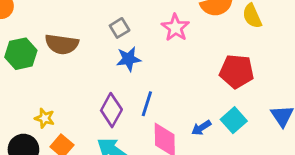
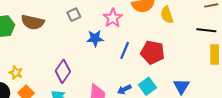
blue star: (129, 59) -> (95, 38), moved
blue line: (147, 104) -> (125, 50), moved

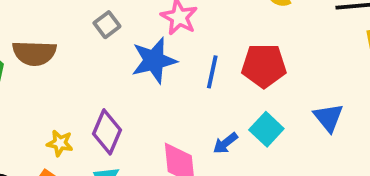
blue star: (95, 38) -> (154, 60), size x1.4
yellow star: (16, 73) -> (60, 143), moved

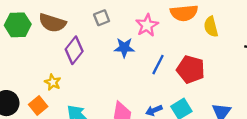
blue star: (154, 60) -> (124, 48), size x0.7
purple diamond: (107, 132) -> (74, 50), moved

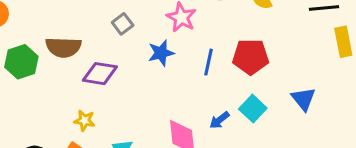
purple diamond: (74, 50) -> (100, 74), turned 76

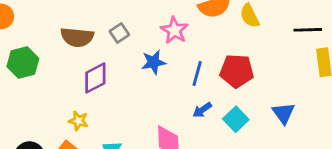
brown semicircle: (63, 47) -> (77, 37), moved
purple diamond: (100, 74) -> (95, 78), turned -40
blue arrow: (219, 120) -> (202, 110), moved

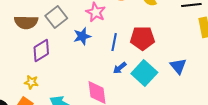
gray square: (119, 33) -> (56, 17), size x1.5
cyan square: (236, 119) -> (144, 73), size x1.4

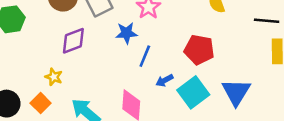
blue line: (114, 42) -> (145, 56), moved
blue triangle: (178, 66) -> (236, 92), size x1.4

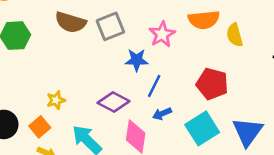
purple diamond: (73, 41) -> (114, 102), moved, turned 44
yellow star: (54, 77) -> (56, 100), turned 30
blue arrow: (165, 80) -> (162, 114), moved

